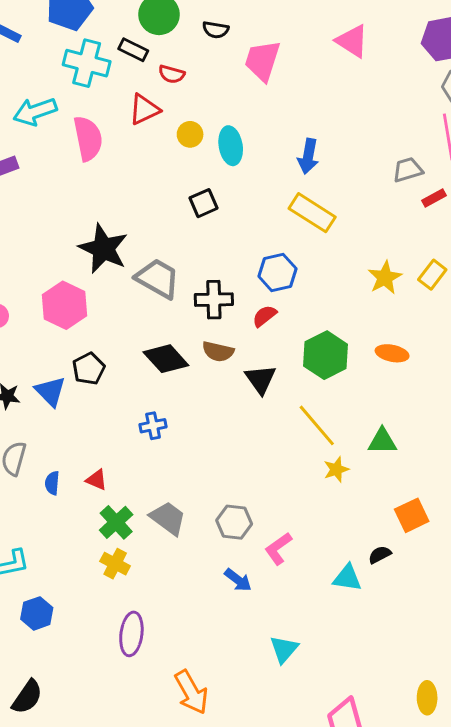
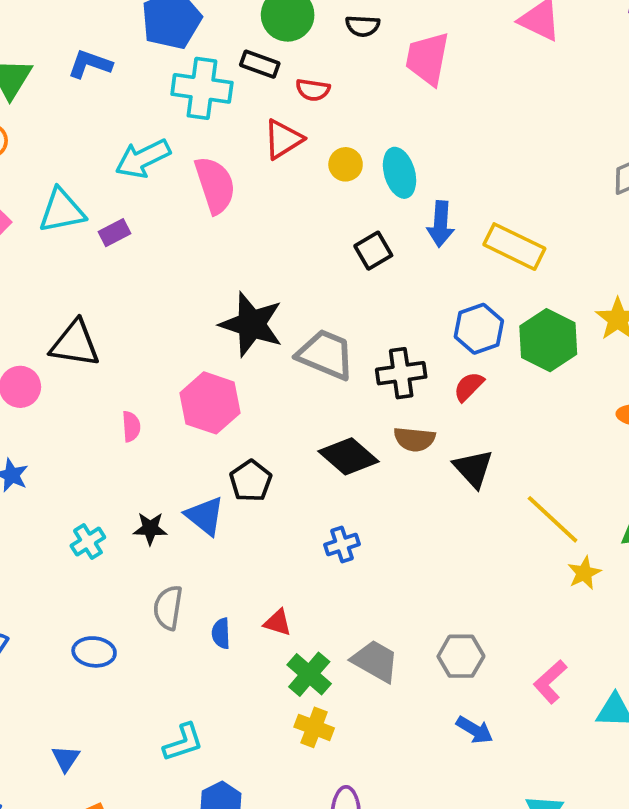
blue arrow: (308, 156) -> (441, 224), moved
green hexagon: (326, 355) -> (548, 340), moved
pink L-shape: (278, 548) -> (550, 682), moved

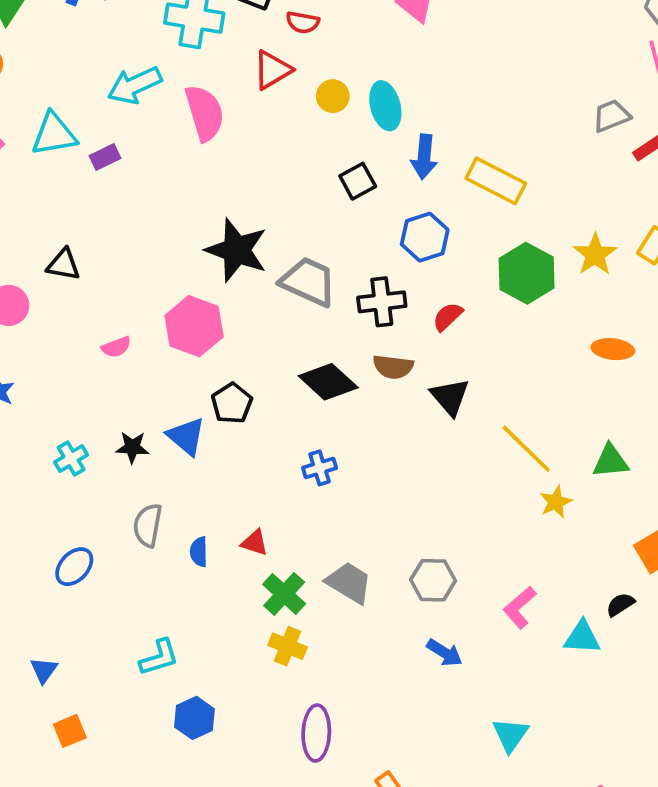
blue hexagon: (479, 329) -> (425, 237), moved
black triangle: (75, 344) -> (63, 265), size x0.7
pink semicircle: (131, 426) -> (116, 347), turned 72
blue ellipse: (94, 652) -> (74, 567), turned -54

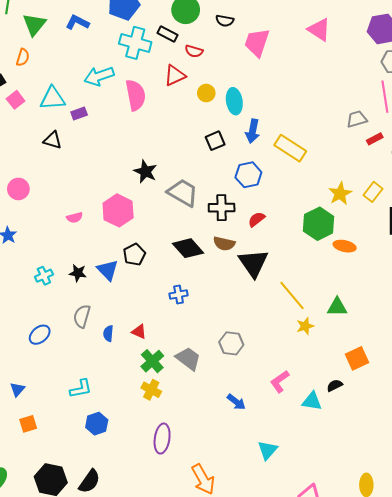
black star: (237, 250) -> (145, 171), size x0.7
black triangle: (63, 265) -> (53, 140), moved
green hexagon: (527, 273) -> (319, 224), moved
black triangle: (450, 397) -> (253, 263), size x1.4
gray hexagon: (433, 580) -> (231, 343), moved

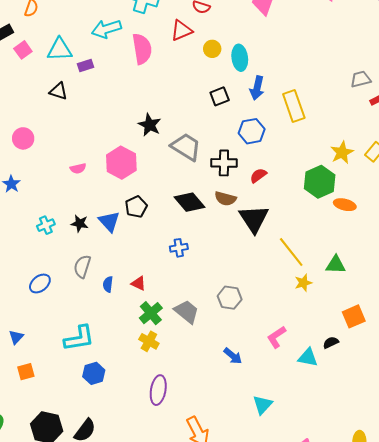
yellow rectangle: (290, 148) -> (294, 106), turned 36
cyan L-shape: (81, 389) -> (79, 338), size x1.4

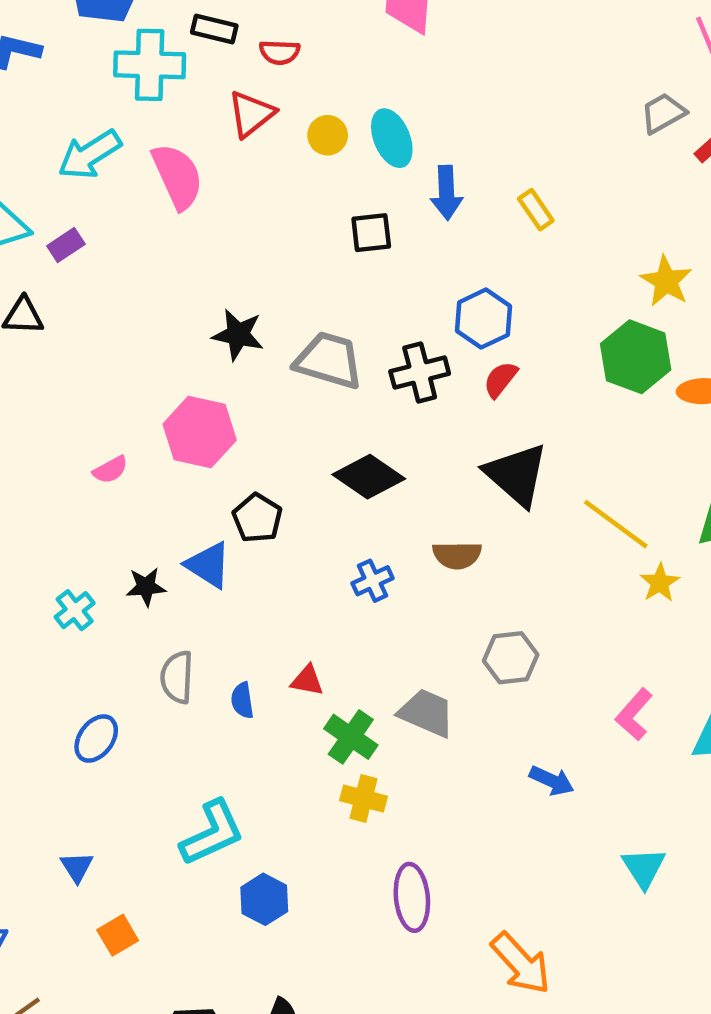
black square: (220, 96) -> (371, 233), turned 30
yellow rectangle: (294, 106) -> (536, 210), size x0.6
blue hexagon: (252, 131) -> (483, 319), moved
brown semicircle: (225, 199) -> (457, 555), moved

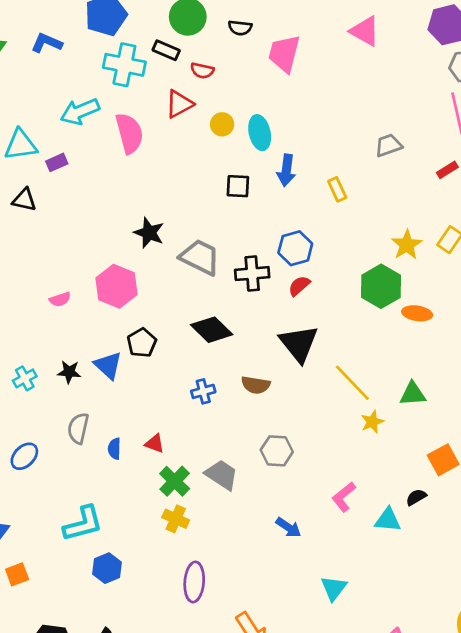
gray trapezoid: (663, 113) -> (388, 145), moved

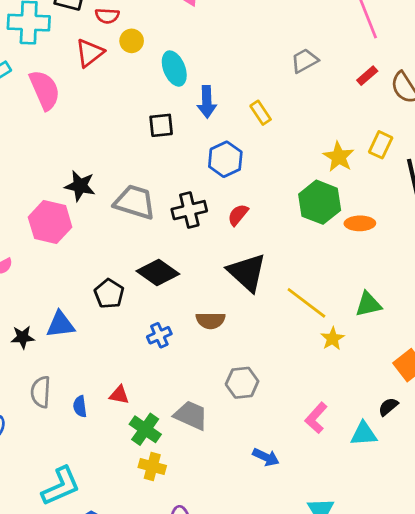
yellow circle: (222, 124) -> (132, 41), moved
blue hexagon: (295, 248) -> (225, 159), moved
pink hexagon: (117, 286) -> (50, 222), moved
black pentagon: (142, 343) -> (109, 294), moved
blue triangle: (108, 365) -> (60, 325), turned -40

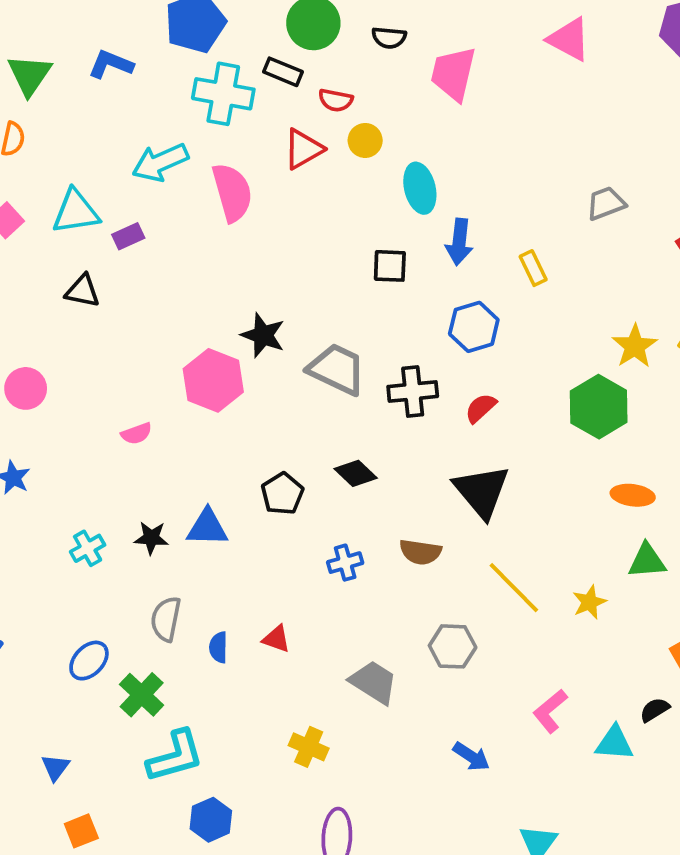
orange ellipse: (360, 223) -> (633, 495), moved
black diamond: (158, 272) -> (356, 473), size x0.7
yellow line: (306, 303) -> (514, 588), moved
green cross: (145, 429) -> (142, 695), moved

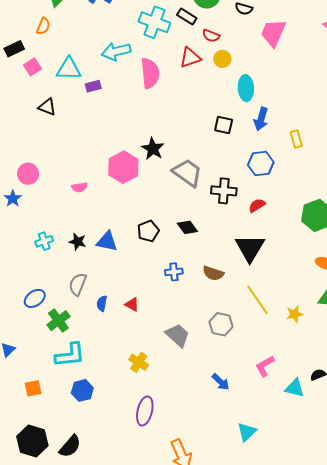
black triangle: (82, 291) -> (47, 107), moved
pink circle: (26, 388) -> (28, 174), moved
orange square: (81, 831) -> (33, 388), moved

